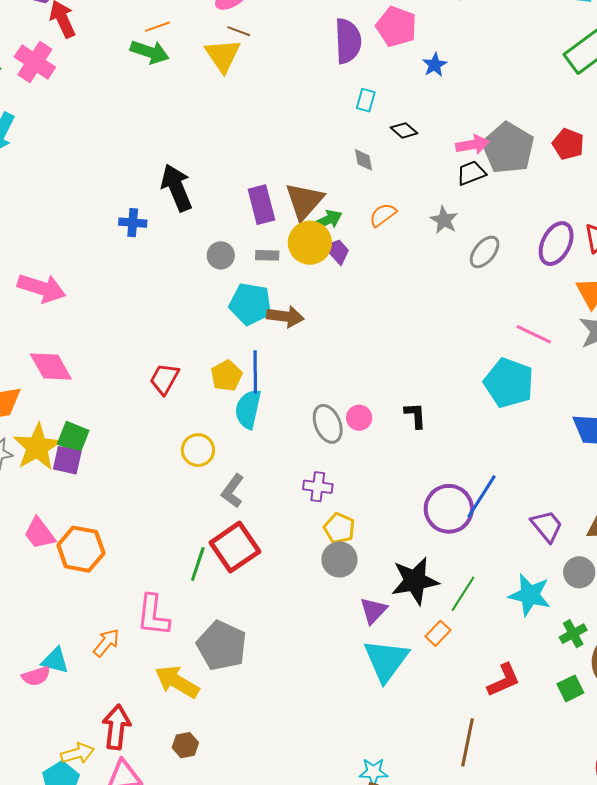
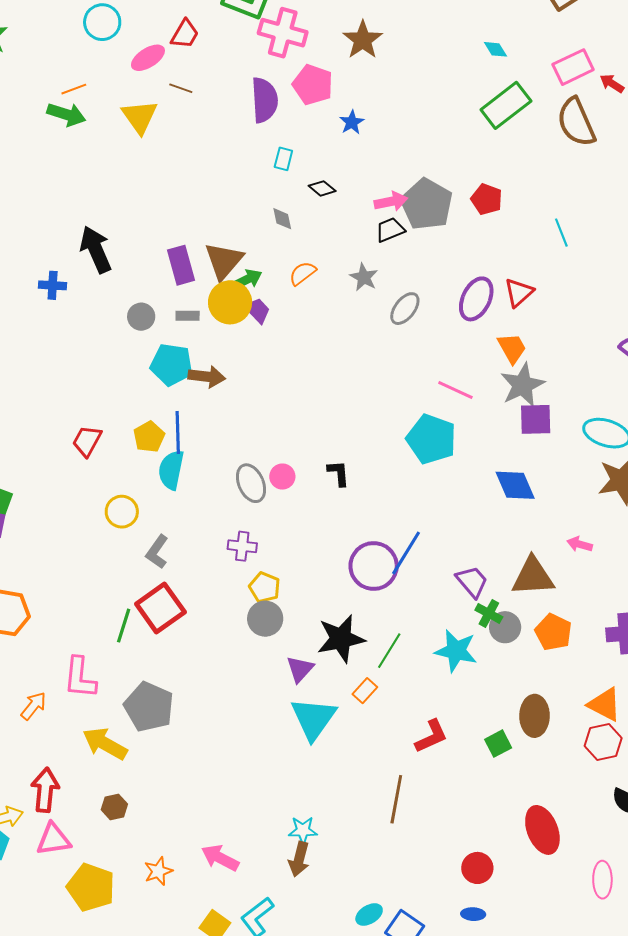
brown line: (239, 31) -> (181, 88), moved
green cross: (573, 634) -> (489, 613), moved, turned -32

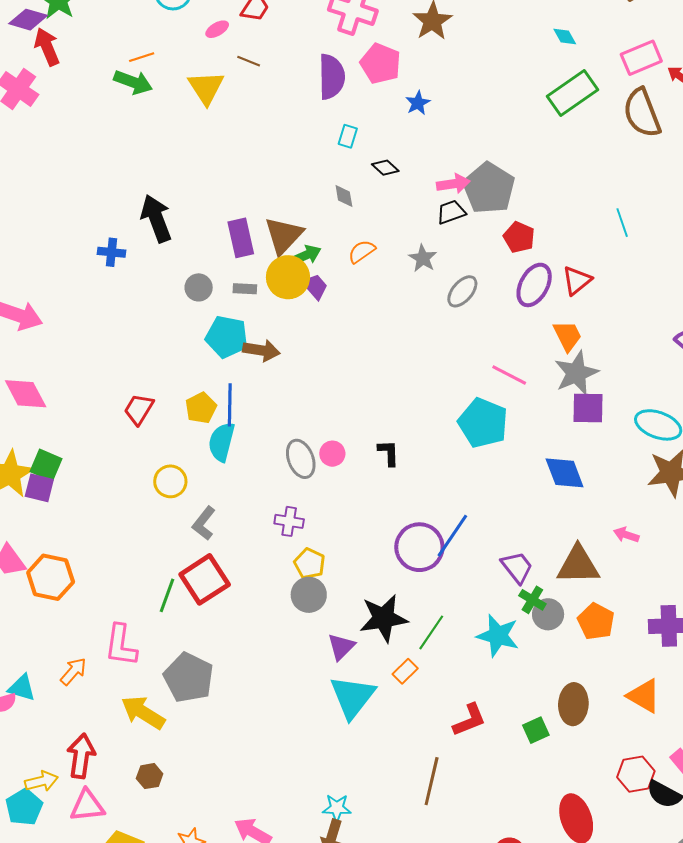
pink ellipse: (148, 58) -> (217, 29), size x0.7
red pentagon: (487, 199) -> (519, 237), moved
red hexagon: (603, 742) -> (636, 774), moved

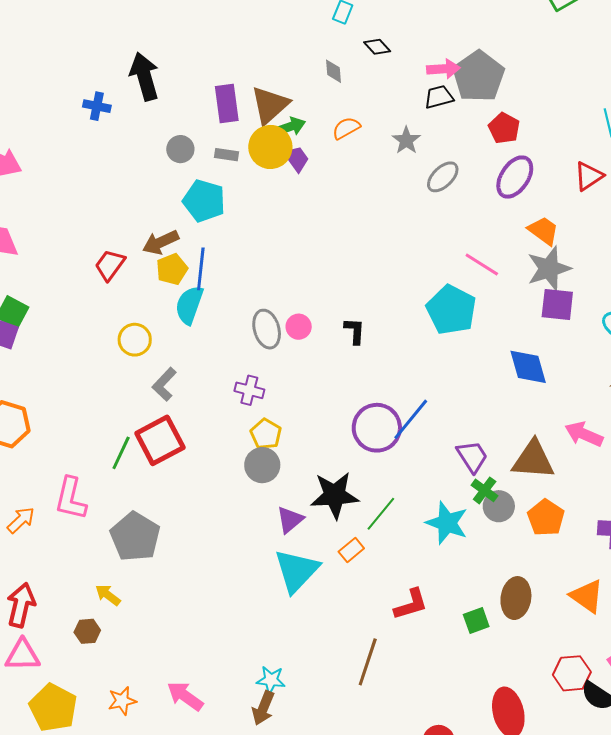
red triangle: (577, 281) -> (589, 176), moved
orange trapezoid: (567, 336) -> (543, 231), turned -32
brown arrow: (261, 350) -> (161, 242), moved, turned 141
pink arrow: (626, 535) -> (584, 434), size x1.5
yellow arrow: (143, 712) -> (108, 595), moved, size x0.6

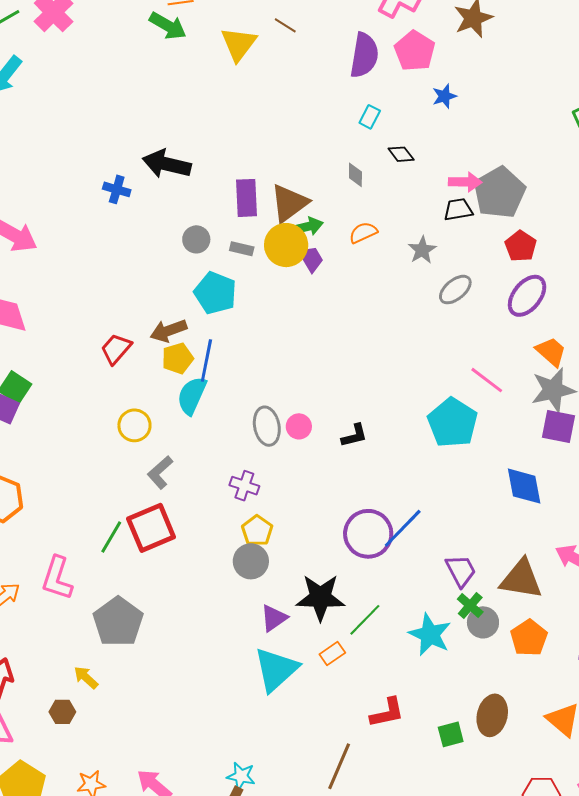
black arrow: (145, 77) -> (167, 164), turned -66
black L-shape: (355, 331) -> (354, 436), turned 68

